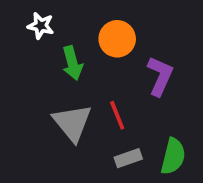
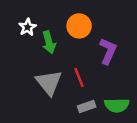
white star: (41, 26) -> (27, 27), moved, turned 30
green semicircle: (173, 156) -> (117, 105), turned 75

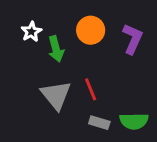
purple L-shape: (108, 51) -> (133, 39), moved
gray rectangle: (87, 106) -> (99, 123), turned 36

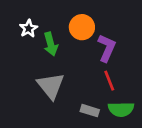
purple L-shape: (133, 39) -> (107, 48), moved
red line: (91, 89) -> (109, 81), moved

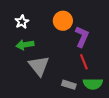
green arrow: (51, 44) -> (25, 45), moved, turned 96

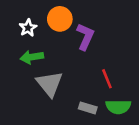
orange circle: (63, 21) -> (60, 19), moved
purple L-shape: (82, 37) -> (85, 37), moved

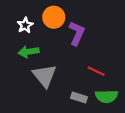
red line: (107, 79) -> (96, 71), turned -42

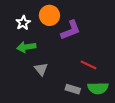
purple L-shape: (77, 33) -> (71, 30), turned 45
gray triangle: (45, 76) -> (41, 69), size x0.6

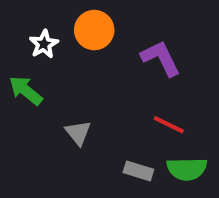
purple L-shape: (71, 30) -> (161, 58), moved, turned -95
green arrow: (26, 47) -> (26, 90), moved, turned 48

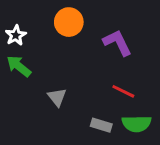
white star: (44, 44) -> (16, 35), moved

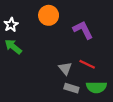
gray triangle: (57, 97) -> (65, 68), moved

